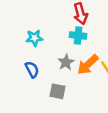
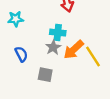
cyan cross: (78, 36) -> (58, 33), moved
cyan star: (34, 38) -> (16, 19), moved

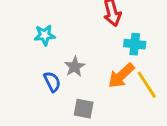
cyan cross: (58, 33) -> (135, 44), moved
gray star: (53, 47) -> (75, 67), moved

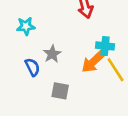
cyan cross: (135, 44) -> (105, 46), moved

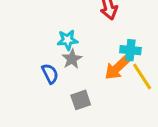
cyan star: (26, 26) -> (68, 40), moved
gray square: (60, 91) -> (81, 100), turned -30

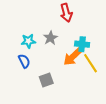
cyan star: (68, 40) -> (28, 41), moved
gray star: (72, 59) -> (50, 38), moved

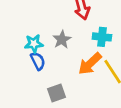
cyan cross: (82, 44) -> (102, 37), moved
blue semicircle: (24, 61) -> (38, 61), moved

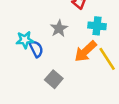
cyan star: (34, 44) -> (25, 40), moved
gray square: (57, 93) -> (54, 79), turned -30

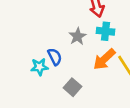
cyan cross: (97, 26) -> (106, 31), moved
cyan star: (25, 40) -> (39, 67), moved

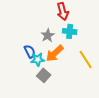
orange arrow: (104, 59) -> (55, 53), moved
cyan star: (39, 67) -> (38, 59), moved

